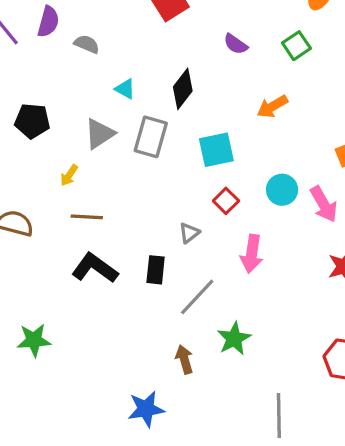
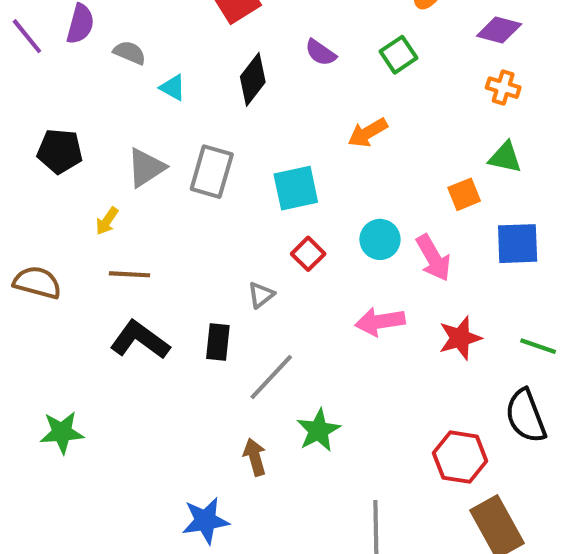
cyan triangle: (125, 89) -> (173, 88), moved
black diamond: (183, 89) -> (253, 79), moved
pink arrow: (252, 254) -> (380, 322), moved, turned 72

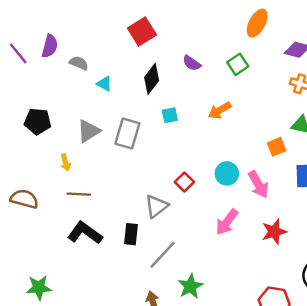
cyan square: (296, 188) -> (170, 115), moved, size x0.6
yellow arrow: (107, 221) -> (66, 163), turned -49
gray triangle: (261, 295) -> (156, 206), size x1.5
pink arrow: (380, 322) -> (227, 222), turned -44

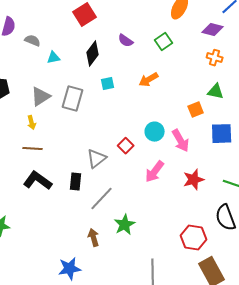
cyan triangle: (104, 84) -> (54, 58), turned -40
yellow arrow: (66, 163) -> (32, 123), moved
red square: (184, 182) -> (126, 146), moved

